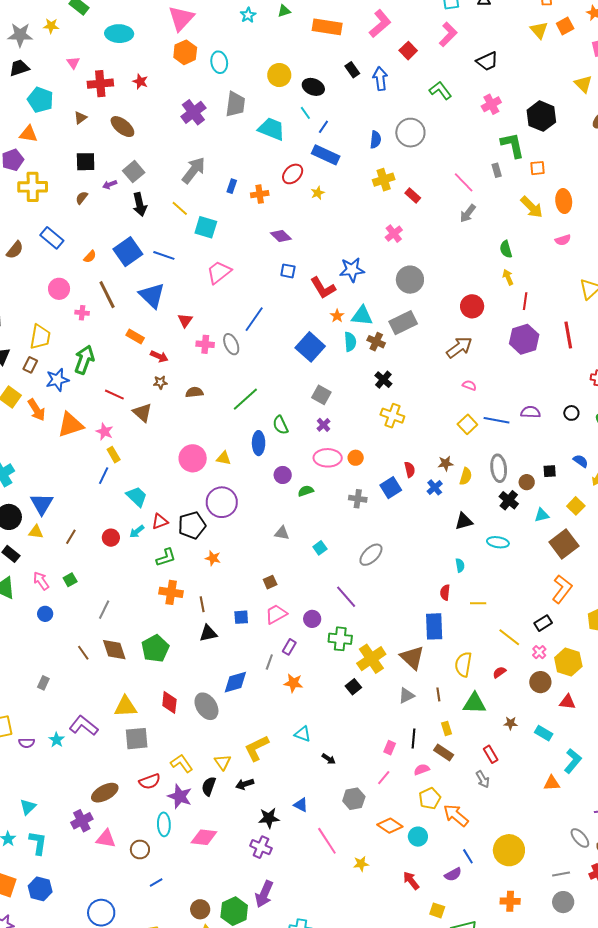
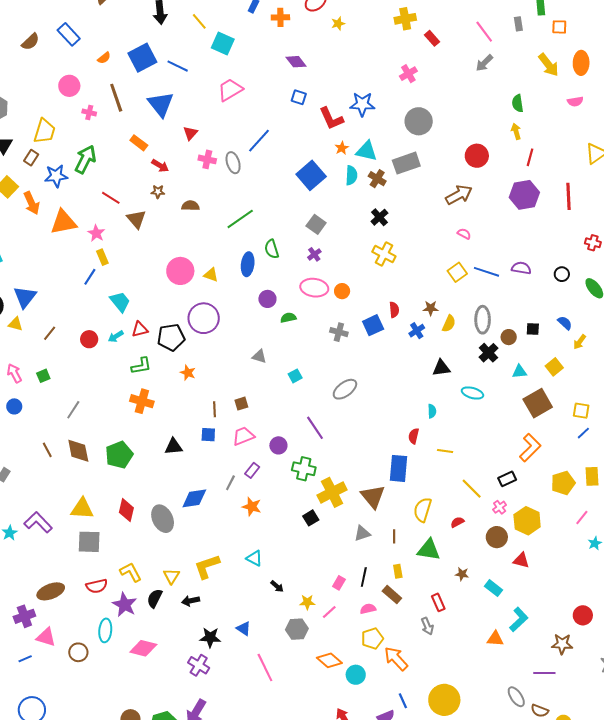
brown line: (202, 604) -> (214, 409), moved
yellow star: (361, 864) -> (307, 602), moved
blue line: (156, 882) -> (25, 659), moved

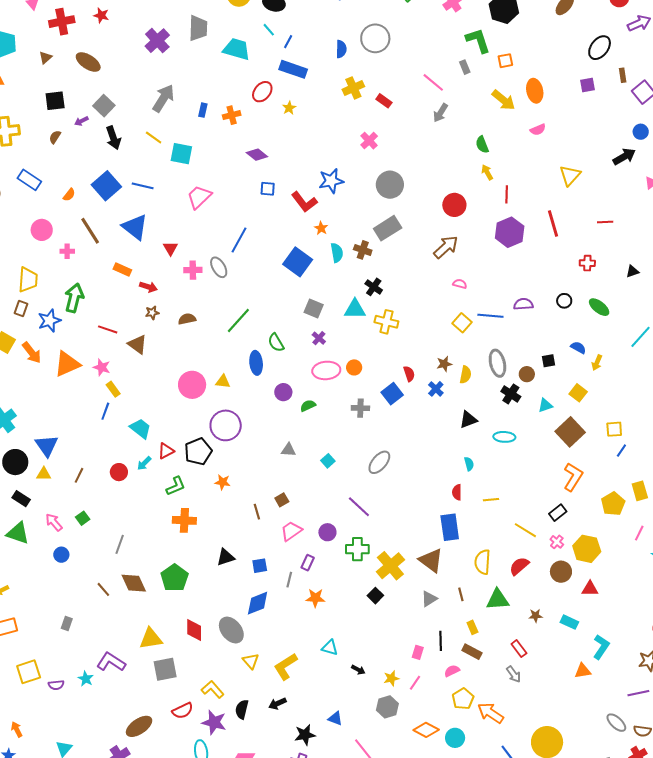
cyan triangle: (367, 151) -> (355, 309), moved
blue square: (208, 435) -> (260, 566), moved
red semicircle: (457, 522) -> (519, 566), size x1.5
yellow triangle: (171, 576) -> (251, 661), moved

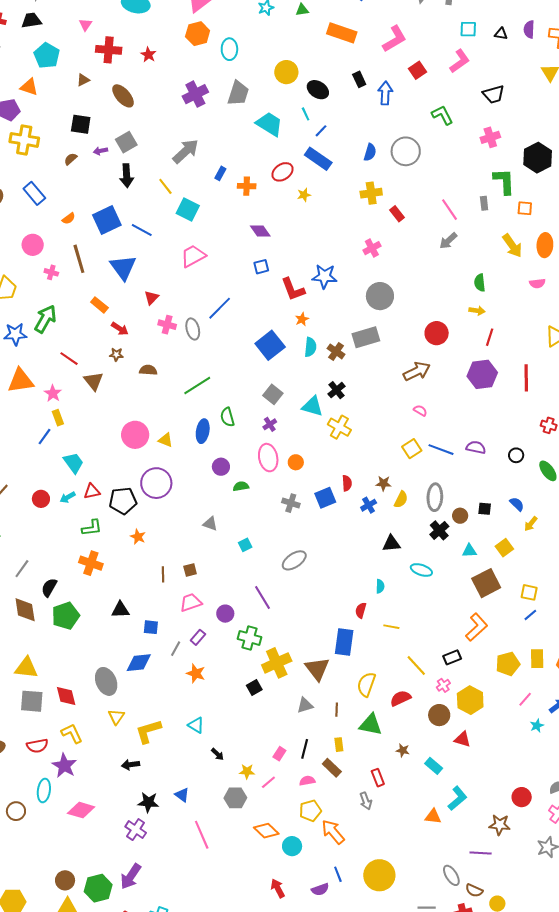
yellow arrow: (487, 172) -> (477, 311), turned 112
blue square: (268, 189) -> (261, 267), turned -35
pink ellipse: (326, 370) -> (268, 458), turned 68
red diamond: (194, 630) -> (66, 696), moved, turned -30
black semicircle: (242, 709) -> (49, 587), moved

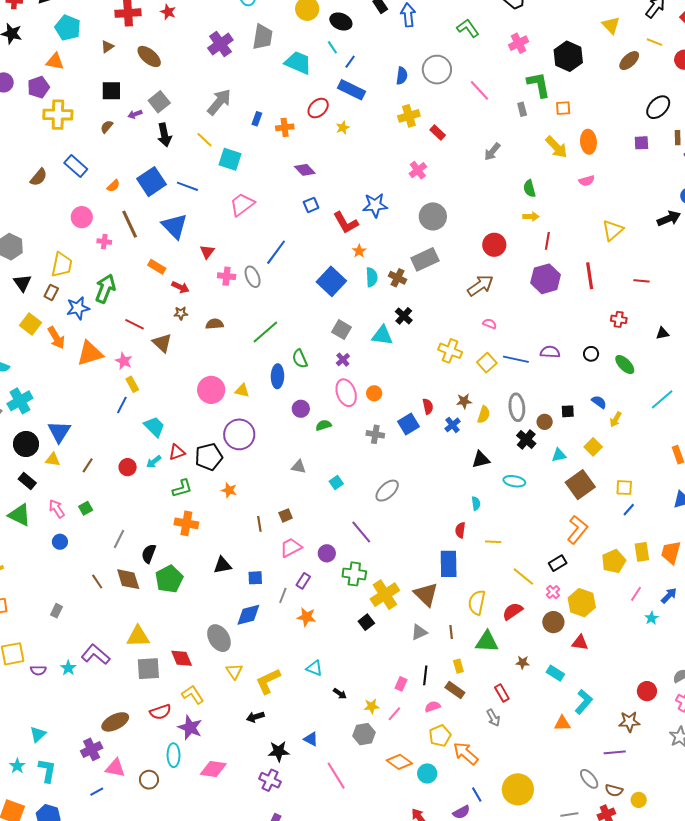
pink line: (450, 210) -> (480, 90), moved
yellow cross: (339, 427) -> (450, 351), moved

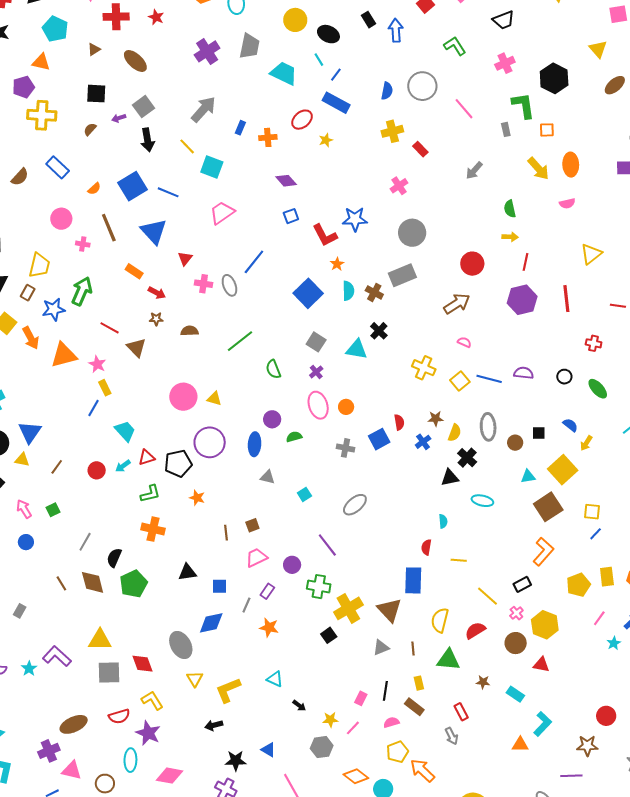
blue ellipse: (277, 376) -> (255, 444), moved
black cross: (526, 439) -> (467, 458), moved
yellow square: (593, 447) -> (563, 470), size x1.6

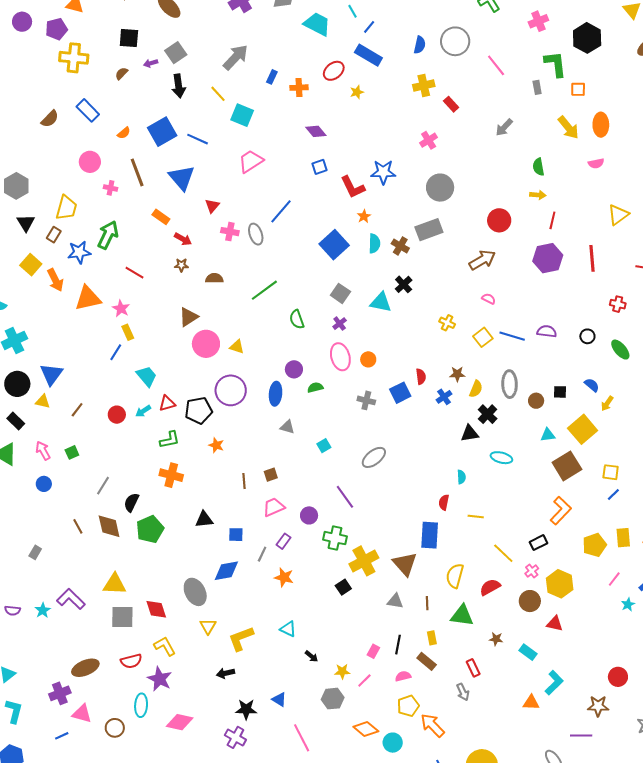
brown triangle: (136, 348) -> (188, 317), moved, turned 40
yellow cross: (424, 368) -> (447, 323), size x0.7
gray triangle: (381, 648) -> (395, 601), turned 30

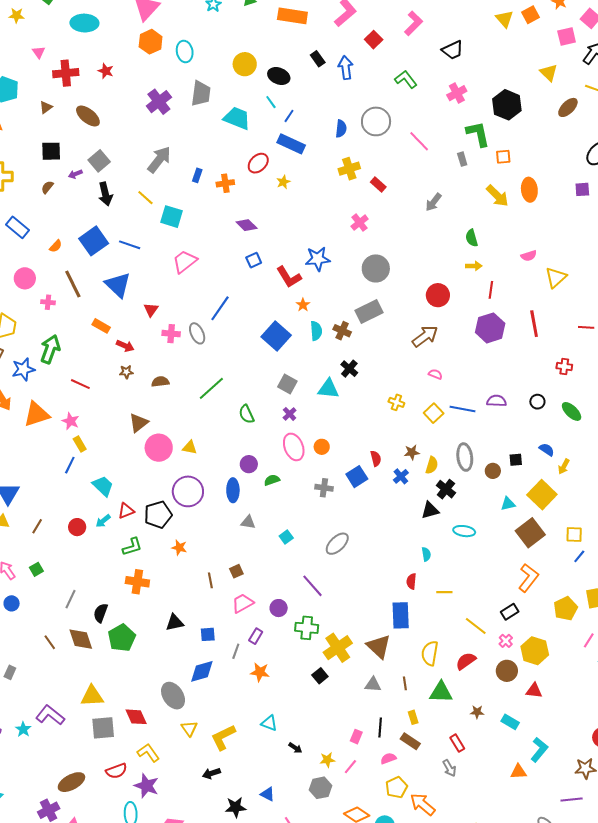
pink semicircle: (596, 163) -> (529, 256), moved

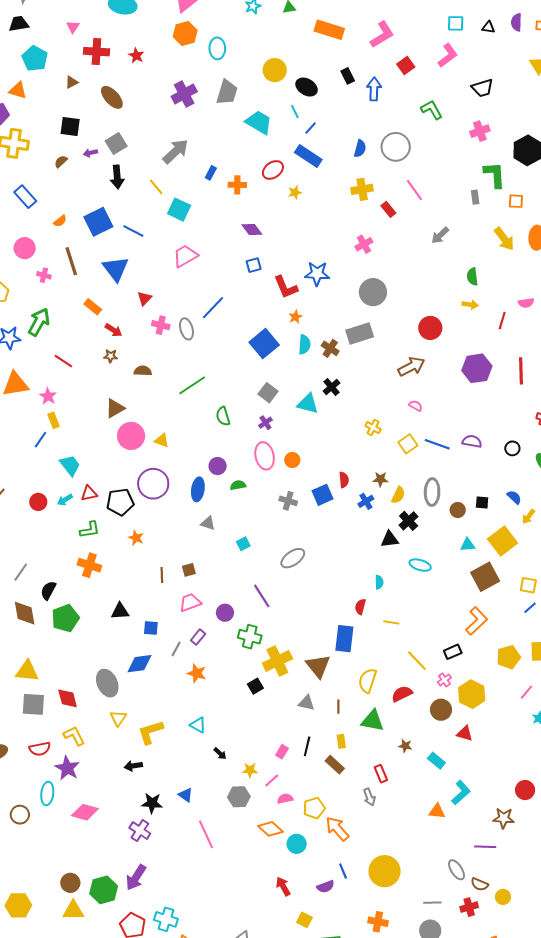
pink line: (419, 141) -> (414, 190), moved
red line: (491, 290) -> (502, 320), moved
pink semicircle: (388, 758) -> (285, 799), moved

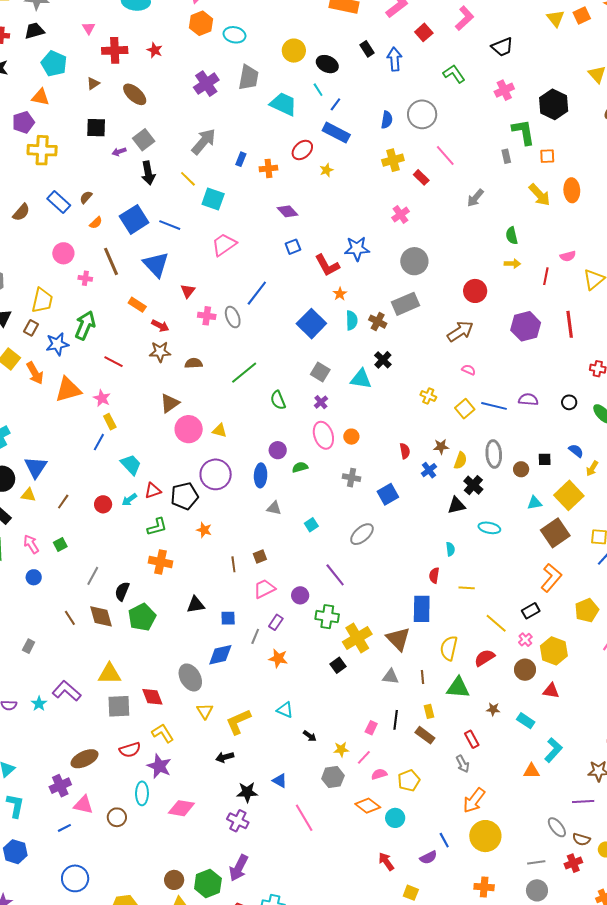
cyan ellipse: (217, 48) -> (234, 35), turned -70
brown semicircle: (61, 162) -> (86, 197), moved
brown star: (111, 356) -> (160, 352), size x1.5
blue square: (322, 495) -> (388, 494), moved
orange arrow: (337, 829) -> (474, 800), moved, turned -96

